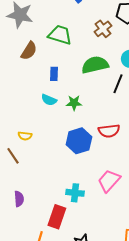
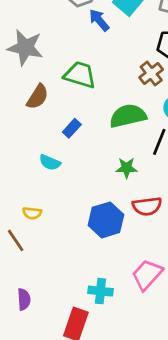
brown cross: (103, 29) -> (151, 73), moved
blue rectangle: (54, 74) -> (72, 128), turned 40
cyan semicircle: (49, 100) -> (50, 162), moved
green star: (74, 103) -> (127, 168), moved

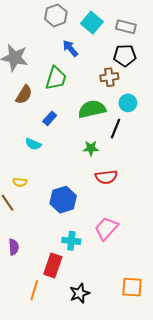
blue arrow: (99, 20) -> (70, 48), moved
brown cross: (151, 73) -> (109, 77), turned 30
green trapezoid: (80, 75) -> (56, 78), turned 90
blue hexagon: (106, 220) -> (63, 200), moved

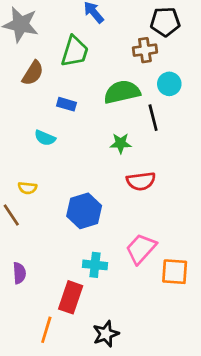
blue rectangle: (50, 118) -> (67, 104), turned 64
black line: (116, 129) -> (153, 118), turned -36
orange square: (132, 287) -> (175, 272), moved

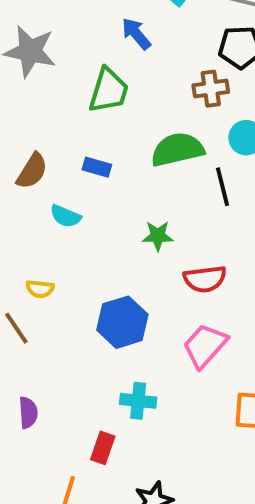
brown semicircle: (33, 73) -> (32, 171), moved
green star: (121, 143) -> (158, 236), moved
pink trapezoid: (141, 249) -> (205, 346), moved
red rectangle: (71, 297) -> (103, 448), size x0.7

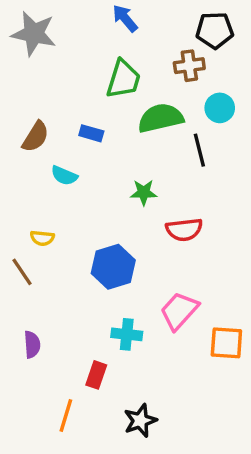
green trapezoid: (109, 91) -> (123, 79), moved
pink trapezoid: (205, 346) -> (179, 311), moved

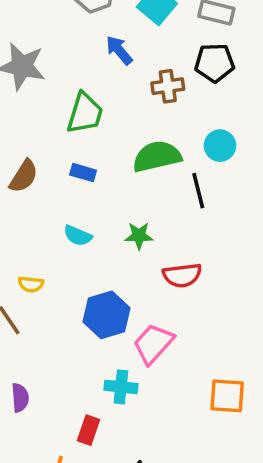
brown cross: (189, 66) -> (168, 86), moved
green trapezoid: (123, 79) -> (85, 113), moved
cyan semicircle: (64, 176) -> (78, 236), moved
pink trapezoid: (179, 311) -> (153, 344), moved

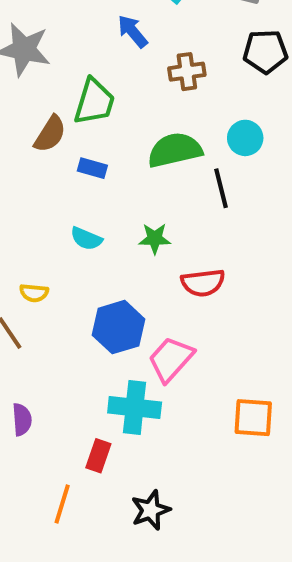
black pentagon: (215, 63) -> (265, 51), moved
brown semicircle: (24, 176) -> (50, 134), moved
cyan cross: (121, 387) -> (135, 408), size x1.4

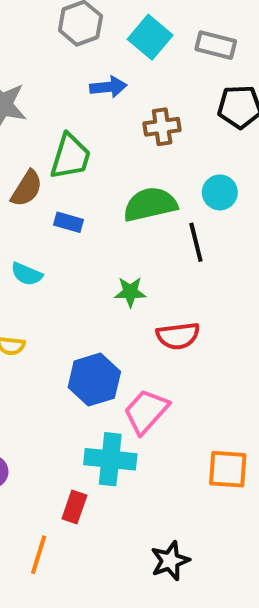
blue arrow: (133, 31) -> (108, 87), turned 124
cyan semicircle: (86, 239) -> (27, 274), moved
black star: (151, 510) -> (170, 561), moved

